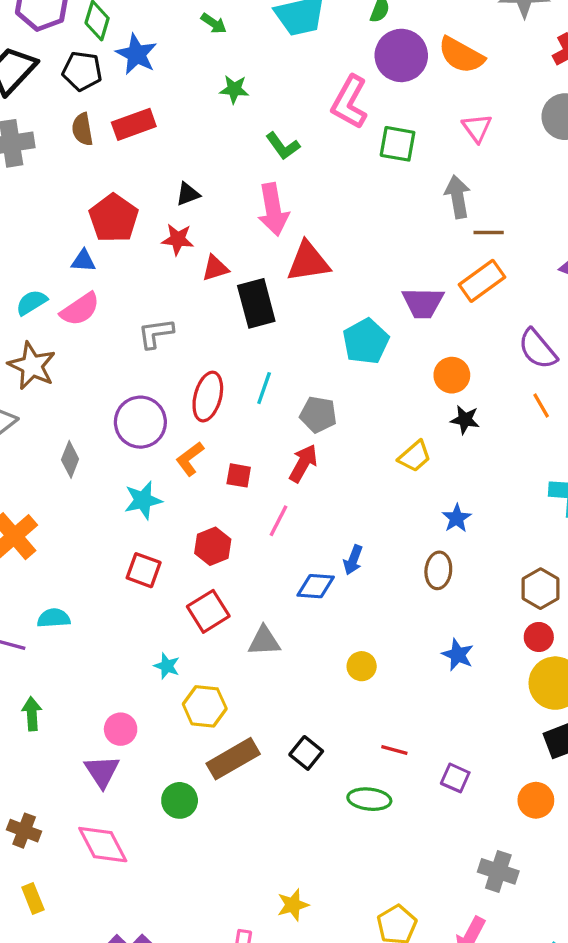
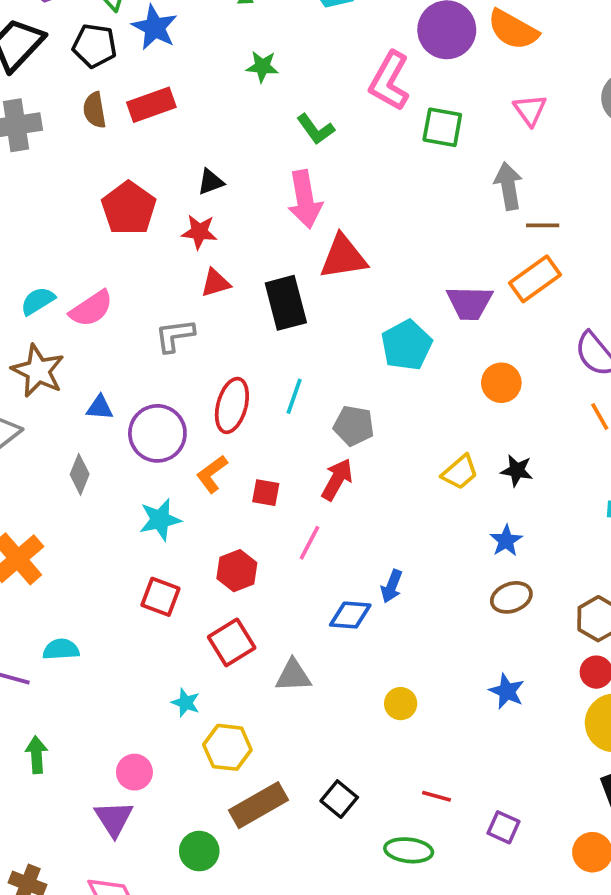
blue triangle: (83, 261) -> (100, 408), moved
red triangle: (215, 268) -> (215, 283), moved
black star: (465, 420) -> (517, 470), moved
brown ellipse: (438, 570) -> (511, 597), moved, turned 64

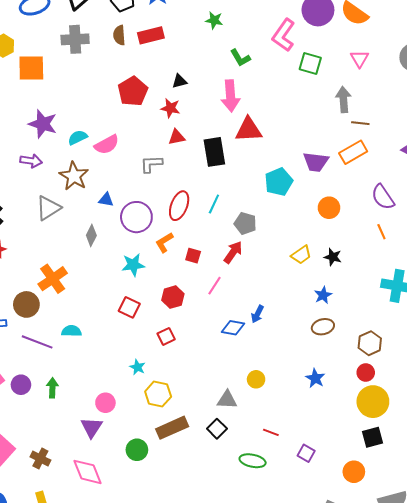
red square: (232, 642) -> (166, 336), size x0.7
gray triangle: (293, 676) -> (227, 400), moved

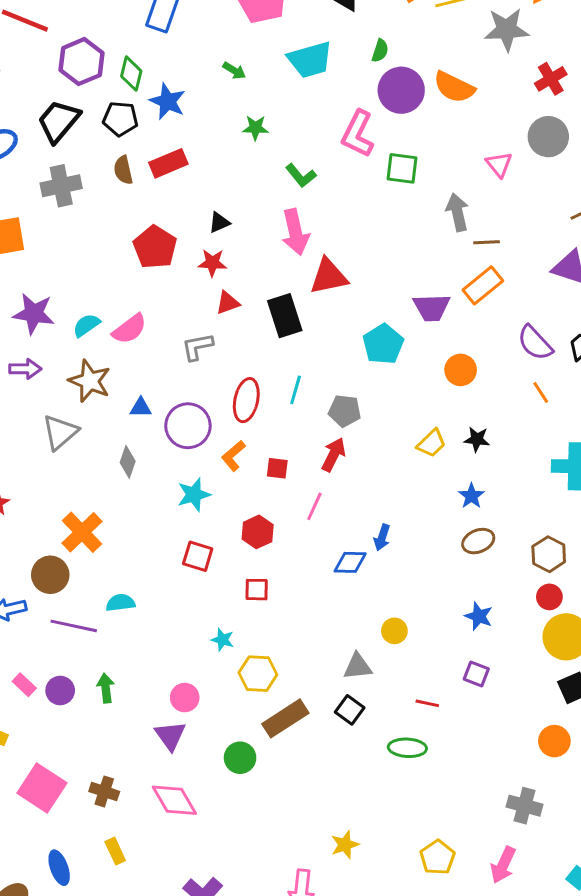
pink triangle: (360, 59) -> (499, 164), moved
red square: (166, 336) -> (257, 590), turned 36
purple square: (306, 453) -> (476, 674), moved

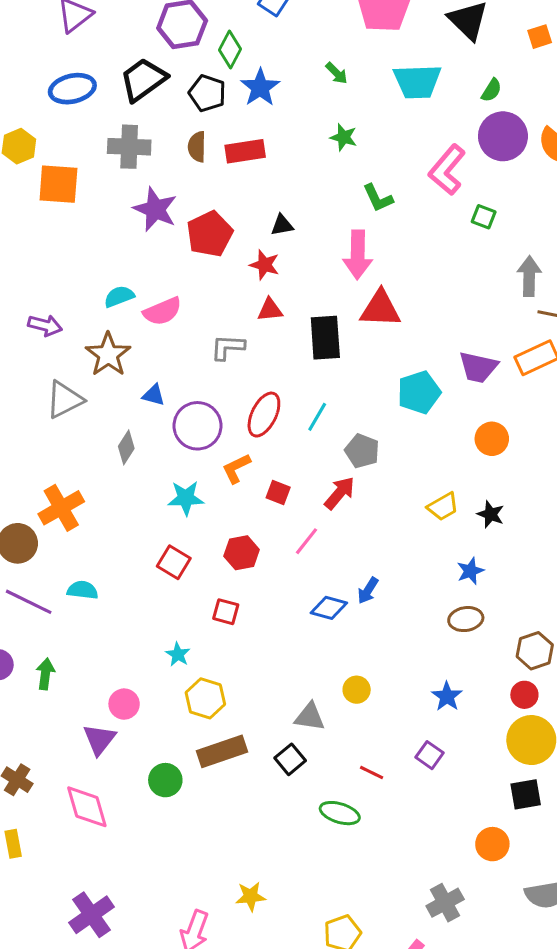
green square: (402, 168) -> (484, 217), size x0.7
purple star: (34, 314) -> (155, 209), moved
gray cross: (525, 806) -> (445, 903), turned 32

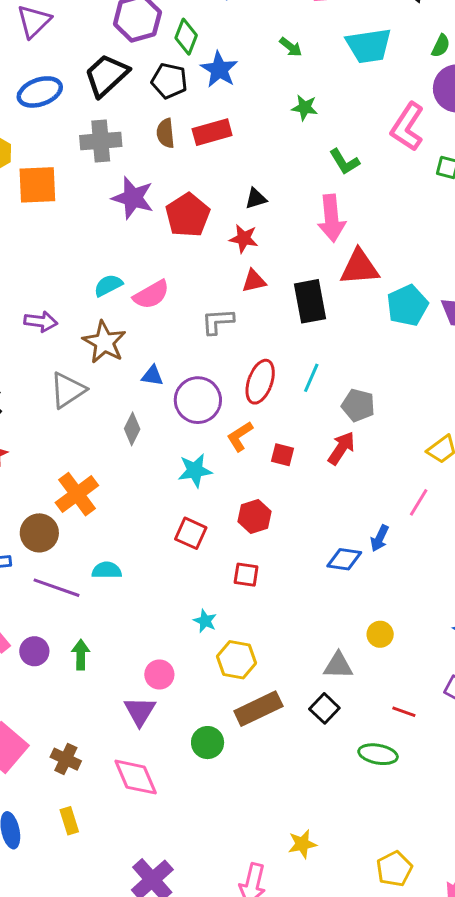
cyan pentagon: (419, 392) -> (407, 305), moved
pink line: (307, 541) -> (419, 502), moved

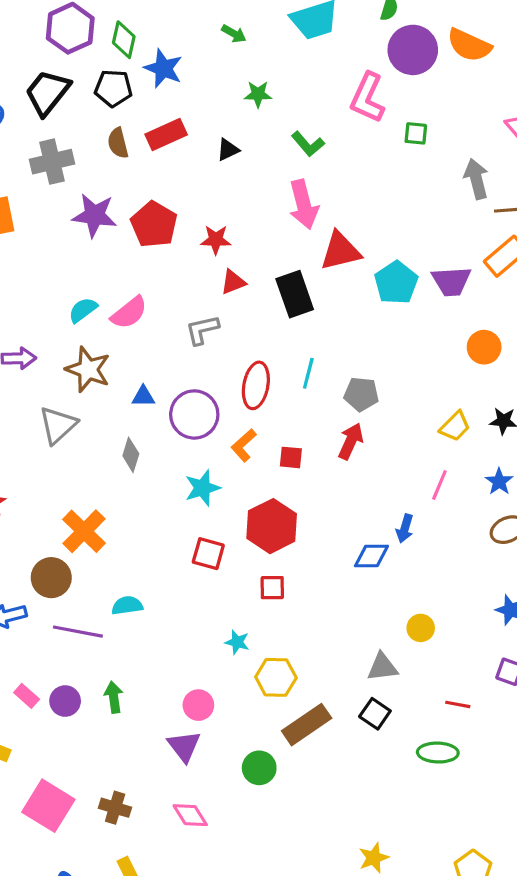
black triangle: (256, 199) -> (228, 150), moved
red hexagon: (255, 516) -> (272, 526), size x1.5
pink diamond: (136, 777) -> (190, 815), size x0.7

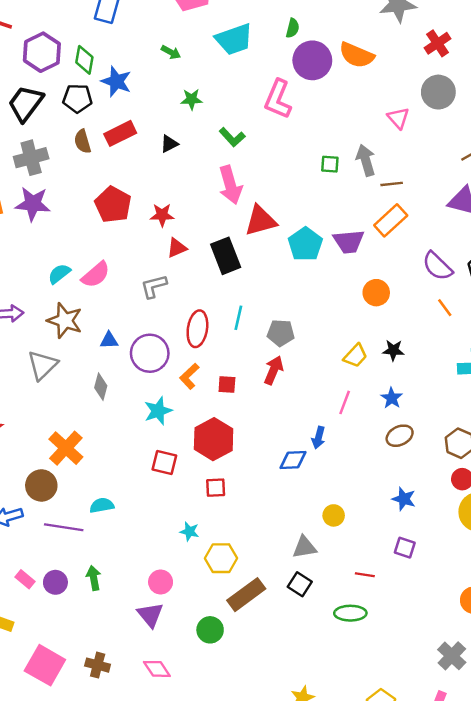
green square: (416, 133) -> (330, 164), moved
purple star: (94, 215) -> (33, 204), moved

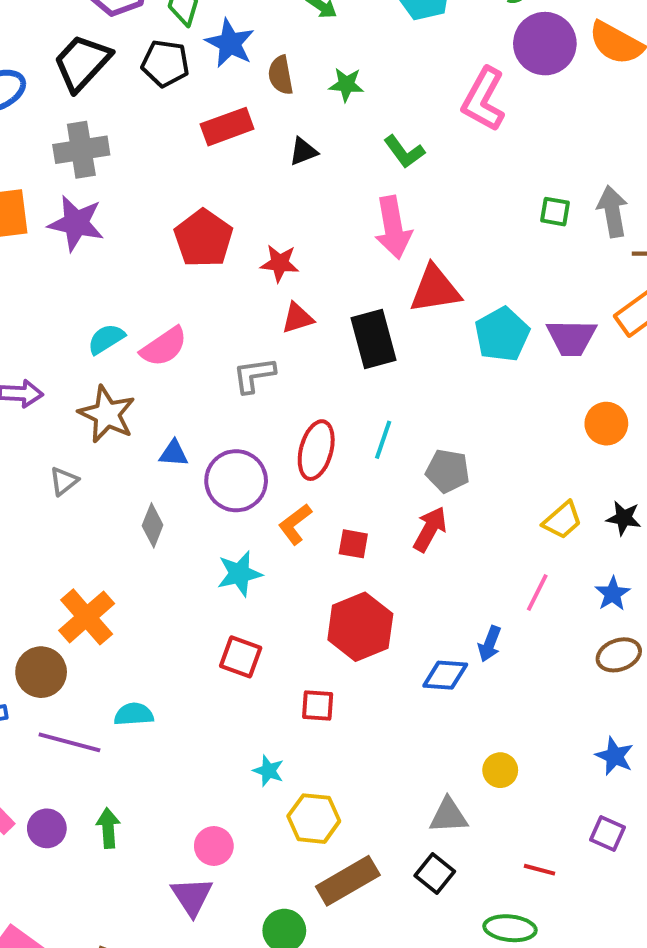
brown semicircle: (83, 141) -> (281, 75), moved
gray triangle: (43, 365) -> (64, 481), size x0.6
red hexagon: (214, 439) -> (360, 627), moved

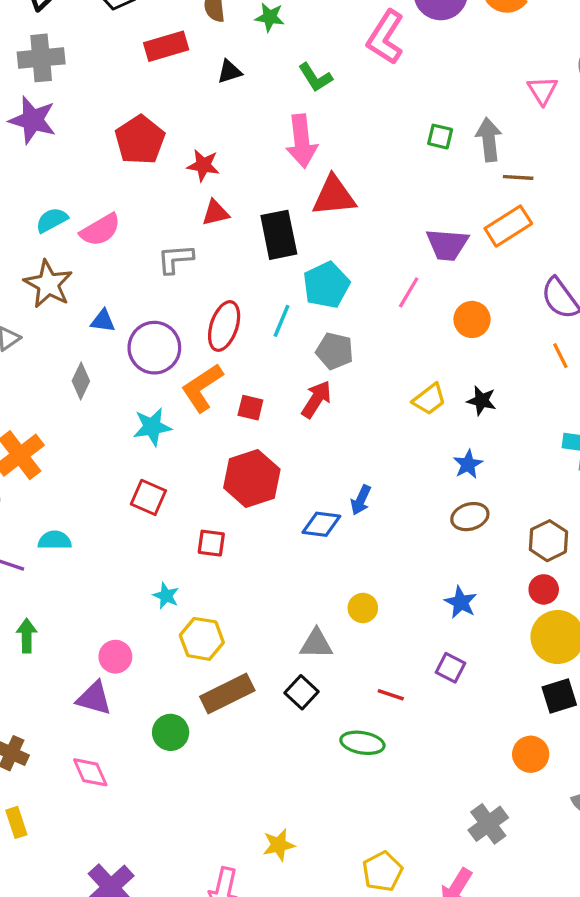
cyan pentagon: (502, 334) -> (326, 285), moved
orange L-shape: (295, 524) -> (202, 388), size x1.4
pink line: (537, 593) -> (409, 292), moved
purple triangle: (192, 896) -> (94, 698), turned -45

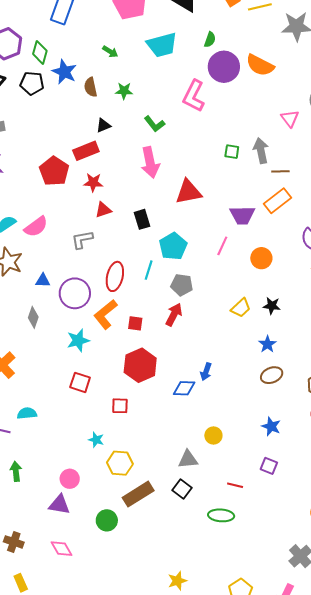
red rectangle: (166, 46) -> (86, 151), moved
red triangle: (334, 196) -> (188, 192), moved
black rectangle: (279, 235) -> (142, 219), size x0.7

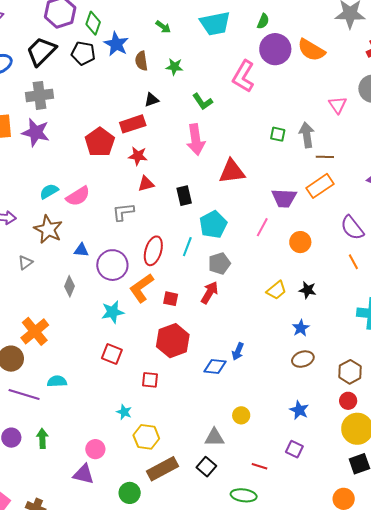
gray pentagon: (182, 285) -> (219, 263), turned -30

